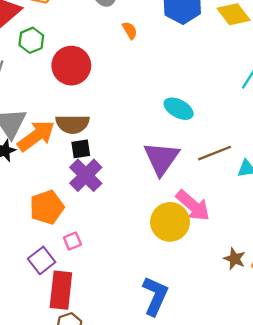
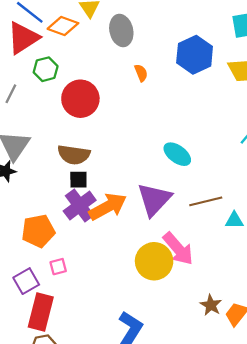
orange arrow: (36, 136) -> (108, 207), moved

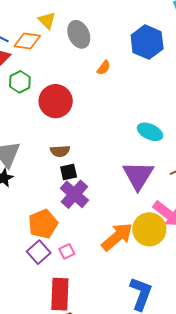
orange semicircle: (141, 73) -> (104, 68), turned 70
brown semicircle: (74, 155) -> (60, 151), size x0.7
orange arrow: (108, 207) -> (117, 237), moved
purple square: (26, 281) -> (39, 252), moved

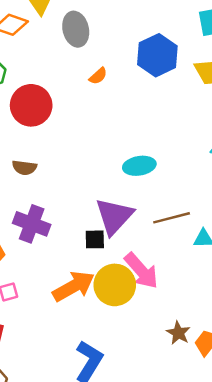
cyan ellipse: (150, 132) -> (139, 166), turned -45
black square: (69, 172) -> (95, 239), moved
purple cross: (74, 194) -> (32, 224), turned -32

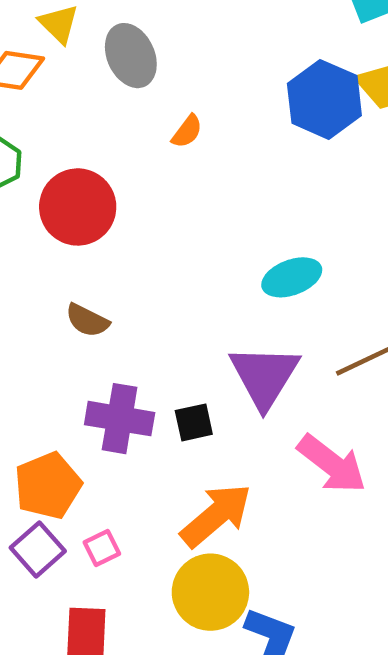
blue hexagon: (157, 55) -> (324, 99), moved
brown semicircle: (24, 168) -> (87, 320), turned 30
black square: (95, 239) -> (194, 422), moved
yellow circle: (115, 285) -> (210, 592), moved

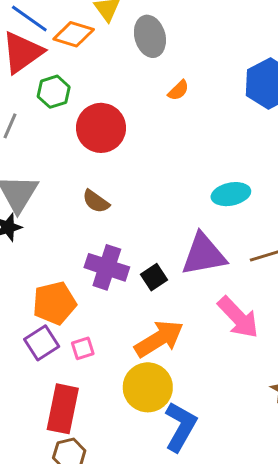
purple triangle: (264, 376) -> (204, 255), turned 39
black square: (194, 422) -> (154, 277), turned -30

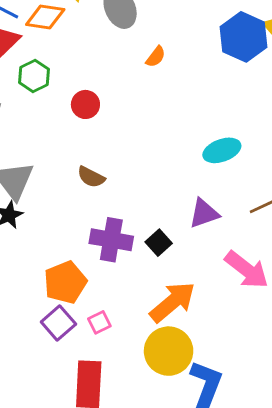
red circle: (101, 128) -> (85, 104), size x0.6
purple triangle: (204, 255) -> (204, 213), size x0.7

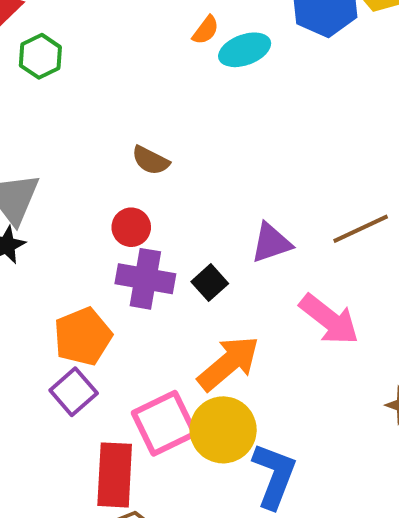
red circle: (85, 104) -> (131, 227), moved
cyan ellipse: (222, 150) -> (245, 50), moved
brown semicircle: (91, 177) -> (151, 160), moved
pink square: (99, 322) -> (164, 423), moved, size x2.0

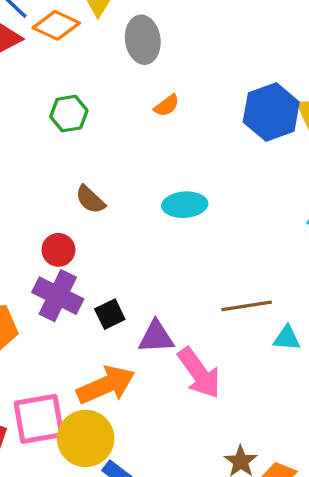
cyan ellipse: (245, 50) -> (185, 205), moved
green hexagon: (40, 56) -> (69, 114), moved
purple triangle: (271, 243) -> (156, 337), moved

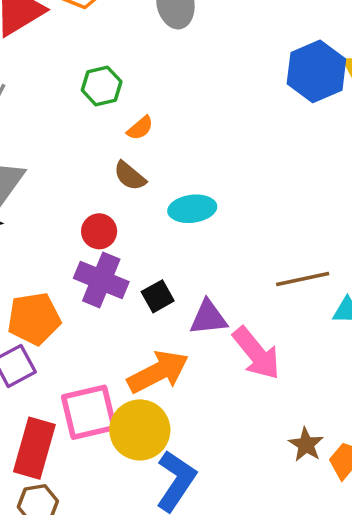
orange semicircle: (167, 106) -> (140, 128), moved
cyan ellipse: (185, 205) -> (192, 209), moved

